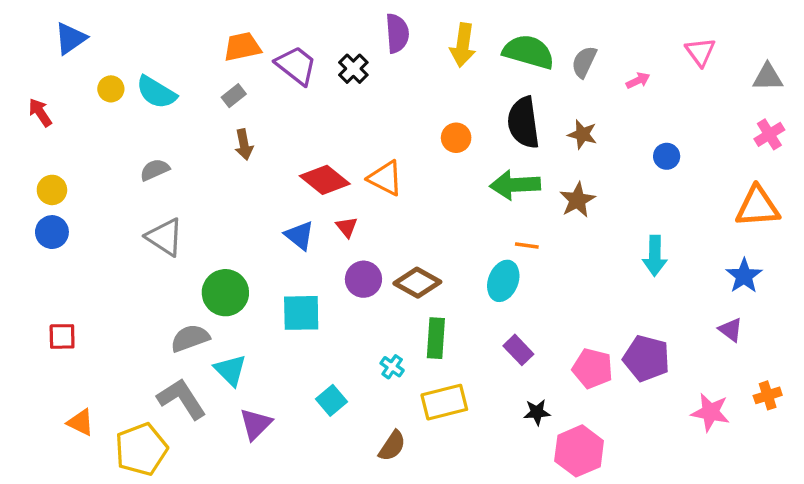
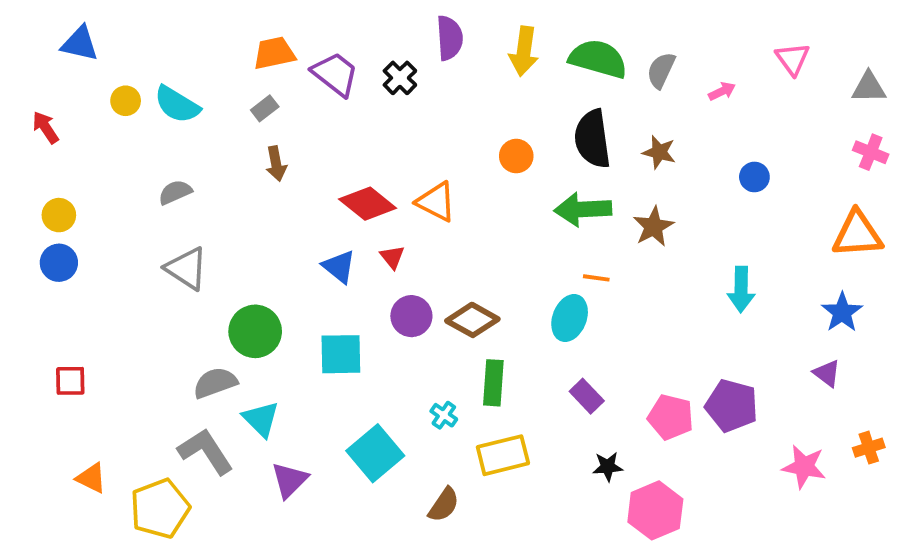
blue triangle: (70, 38) -> (80, 44), turned 48
pink cross: (769, 134) -> (871, 152), turned -36
cyan square: (331, 400) -> (375, 453), size x1.6

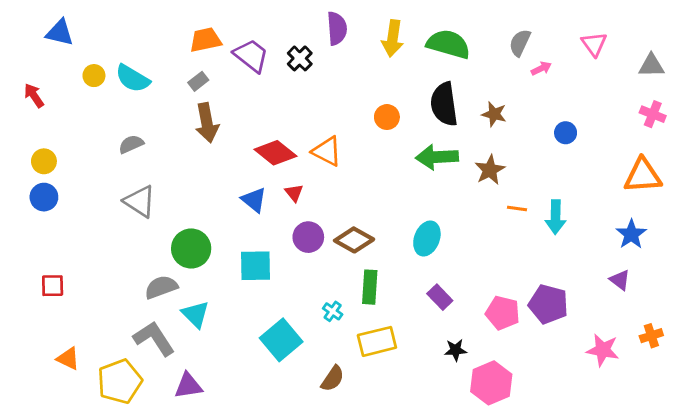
gray semicircle: (661, 70) -> (520, 43), moved
brown arrow: (276, 164) -> (207, 123), size x1.5
orange line: (596, 278) -> (517, 208), moved
purple triangle: (289, 480) -> (188, 386), moved, turned 36

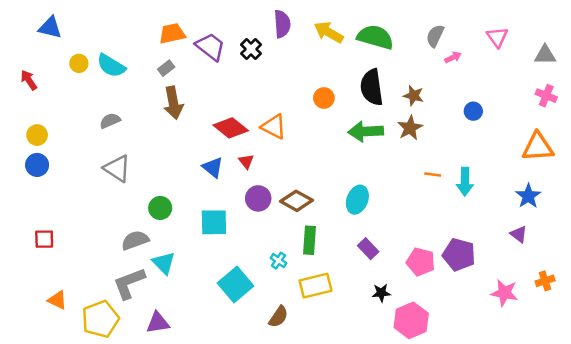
yellow arrow: (393, 38) -> (329, 32), turned 112
brown star: (490, 170) -> (410, 128), moved
green circle: (191, 249) -> (160, 208), size x0.7
gray L-shape: (154, 339) -> (129, 283), turned -78

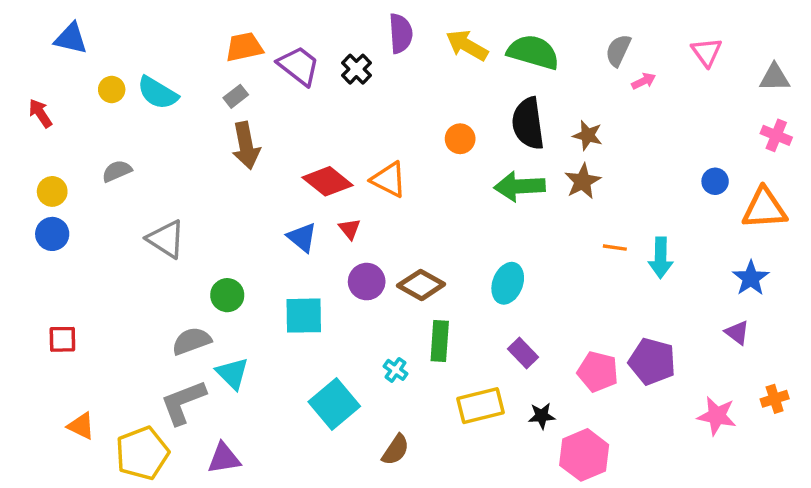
blue circle: (473, 111) -> (715, 181), moved
gray semicircle: (110, 121) -> (117, 171), moved
yellow rectangle: (316, 286) -> (481, 406), moved

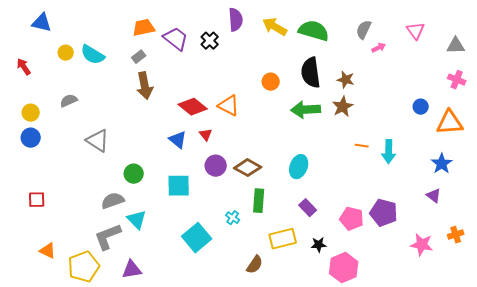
brown semicircle: (396, 450) -> (255, 265), moved

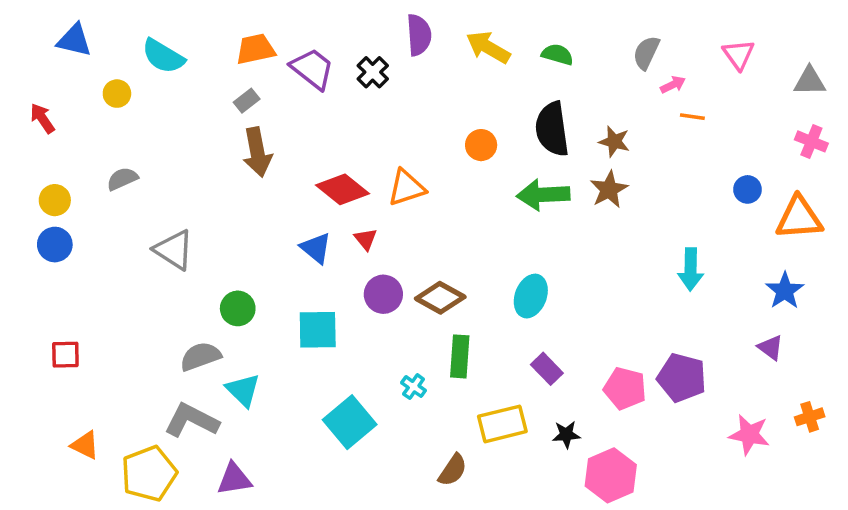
green semicircle: (314, 31) -> (557, 54), size x0.6
cyan semicircle: (93, 55) -> (163, 56), moved
orange triangle: (229, 106) -> (406, 188), turned -45
orange line: (362, 146) -> (692, 117), moved
gray L-shape: (108, 237) -> (192, 420), turned 48

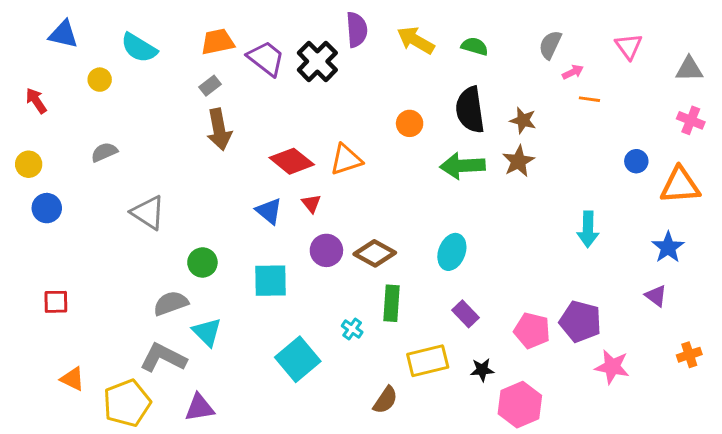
black cross: (373, 72) -> (317, 61), size x1.5
yellow circle: (55, 200) -> (29, 164), moved
pink star: (749, 435) -> (612, 367), moved

